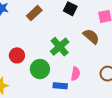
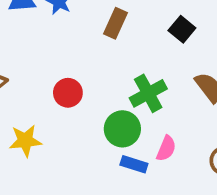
brown rectangle: (34, 13) -> (116, 23), turned -35
green circle: (40, 69) -> (122, 129), moved

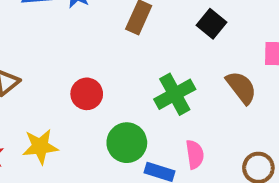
green circle: (122, 129) -> (127, 143), moved
pink semicircle: (166, 148) -> (195, 154), turned -30

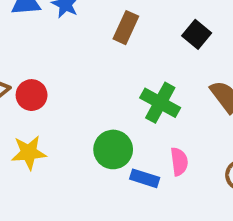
red circle: (87, 94) -> (32, 95), moved
green cross: (175, 94) -> (160, 103), turned -33

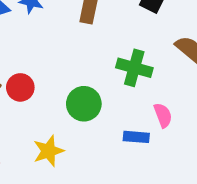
green circle: (113, 149) -> (84, 104), moved
yellow star: (29, 153) -> (48, 151), moved

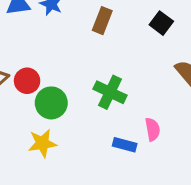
green cross: (134, 68) -> (110, 92), moved
green circle: (84, 104) -> (51, 103), moved

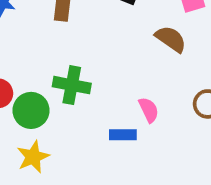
green cross: (110, 92) -> (72, 85), moved

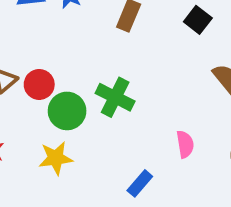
blue rectangle: (123, 135) -> (140, 183), moved, turned -65

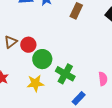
green cross: (115, 97) -> (65, 74), moved

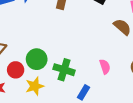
red circle: (28, 45) -> (16, 70), moved

